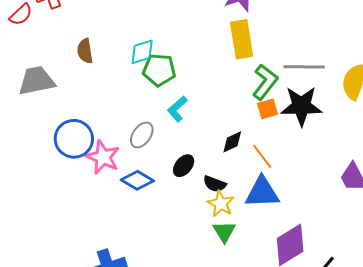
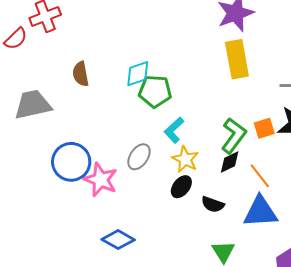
green L-shape: (265, 82) -> (234, 136), moved
blue diamond: (137, 180) -> (118, 240), moved
yellow star: (221, 204) -> (185, 159), moved

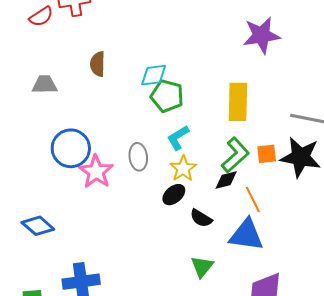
yellow rectangle: (237, 59) -> (238, 102), moved
gray trapezoid: (33, 105) -> (45, 85), size x0.7
gray ellipse: (139, 157) -> (138, 157), turned -52
blue diamond: (118, 240) -> (38, 226), moved

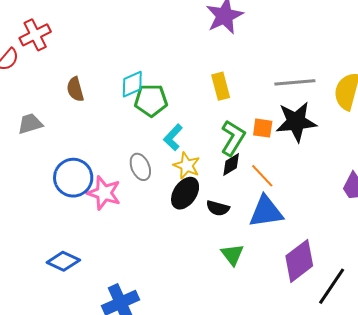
yellow rectangle: (238, 102) -> (221, 86), size x0.7
orange square: (267, 154) -> (263, 128), turned 30
black ellipse: (174, 195) -> (185, 193), size x1.4

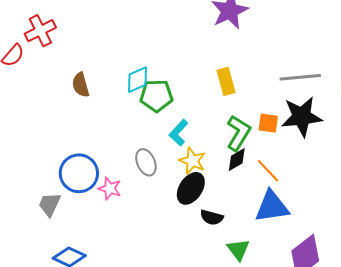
gray trapezoid: (30, 124) -> (50, 204), moved, turned -48
pink star: (104, 193) -> (110, 189), size x0.7
black semicircle: (218, 208) -> (212, 217), moved

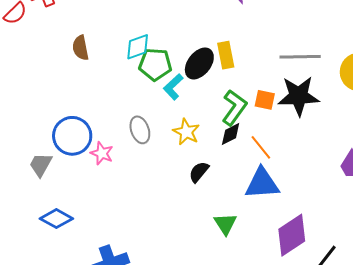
cyan L-shape: (179, 133) -> (173, 87), moved
black ellipse: (191, 188) -> (199, 63), moved
black semicircle: (212, 217) -> (199, 172), moved, turned 110

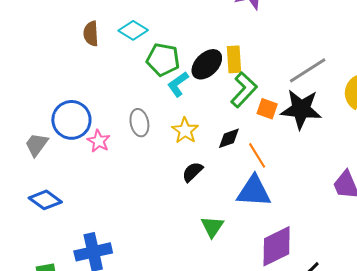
cyan diamond: (138, 47) -> (133, 30), moved, turned 44
gray line: (300, 57) -> (308, 70), turned -39
green L-shape: (234, 108) -> (244, 90), moved

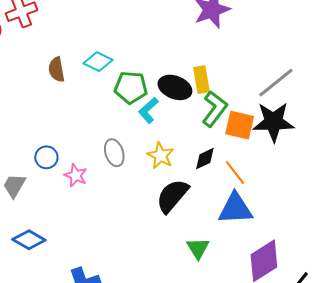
black ellipse: (207, 64) -> (175, 87), turned 72
orange square: (267, 109) -> (240, 125), size x1.4
blue circle: (71, 120) -> (46, 157), size x0.6
black semicircle: (192, 172) -> (172, 196), size x1.6

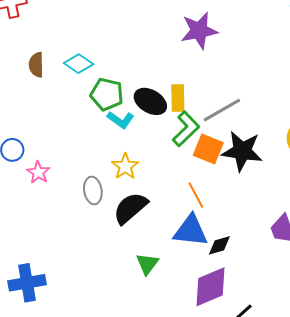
gray line: (276, 83) -> (222, 110), moved
cyan L-shape: (148, 110) -> (121, 120), turned -112
gray ellipse: (114, 153) -> (93, 191), moved
black diamond: (205, 159) -> (219, 245), moved

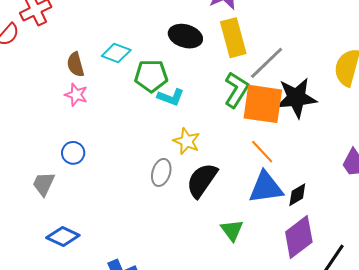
yellow rectangle: (178, 98) -> (233, 38), moved, size x1.4
black ellipse: (150, 101) -> (185, 36), moved
orange square: (208, 149) -> (263, 104), size x1.4
pink star: (38, 172) -> (76, 95), moved
gray ellipse: (93, 191) -> (161, 172), turned 40

